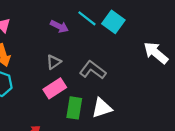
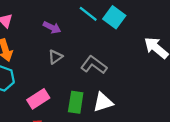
purple arrow: (59, 26) -> (52, 27), moved
pink rectangle: (55, 88) -> (38, 99), moved

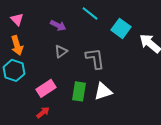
cyan square: (114, 17) -> (121, 28), moved
gray L-shape: (94, 65) -> (95, 58), turned 45

